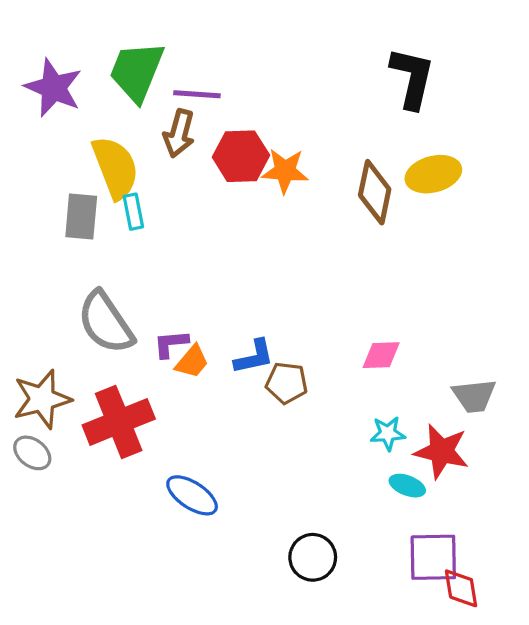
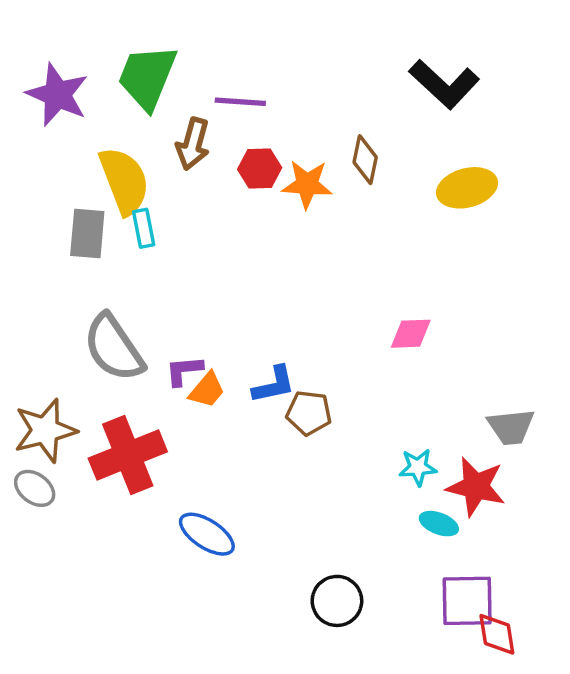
black L-shape: (412, 78) -> (444, 84), turned 120
purple line: (197, 94) -> (240, 102), moved
red hexagon: (241, 156) -> (260, 168), size x0.7
brown diamond: (375, 192) -> (365, 160), moved, size x0.7
pink diamond: (381, 355) -> (411, 334), moved

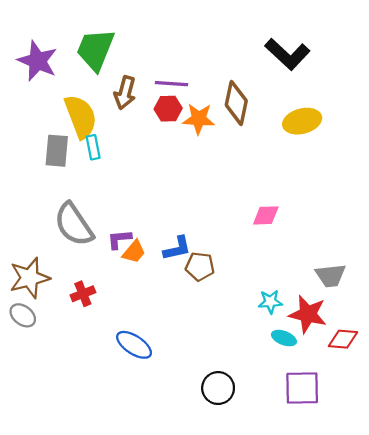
purple line: (240, 102) -> (172, 84), moved
brown diamond: (365, 160) -> (236, 103), size x1.4
red cross: (128, 455) -> (83, 294), size x0.5
red diamond: (497, 634) -> (343, 339), moved, turned -76

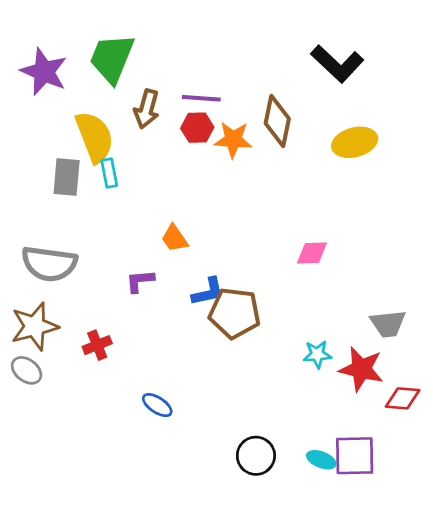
gray semicircle: (74, 224) -> (49, 264), moved, turned -48
orange trapezoid: (134, 252) -> (175, 238), moved, turned 105
brown pentagon: (200, 266) -> (235, 313), size x1.5
cyan ellipse: (284, 338) -> (321, 460), moved
blue ellipse: (134, 345) -> (157, 405), size x0.7

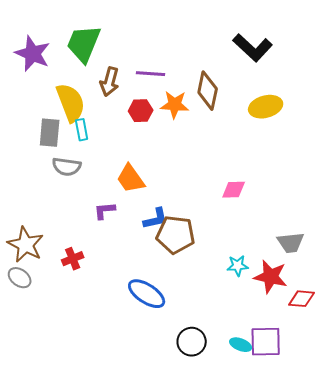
red hexagon: (197, 128) -> (141, 111), moved
orange trapezoid: (175, 238) -> (131, 179), size x1.4
gray semicircle: (49, 264) -> (67, 167), moved, size x0.7
brown star: (35, 326) -> (26, 245), turned -30
blue ellipse: (157, 405) -> (147, 294), moved, size x1.6

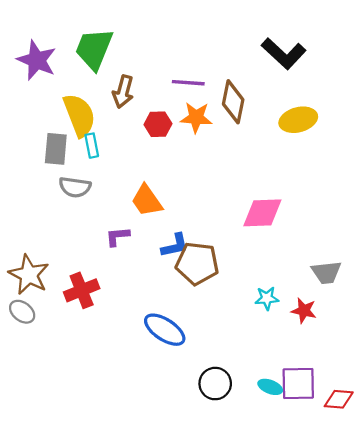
purple line: (151, 74) -> (188, 83), moved
pink diamond: (234, 190) -> (262, 213), size x1.5
red cross: (73, 259) -> (82, 290), size x1.4
red star: (271, 277) -> (304, 311), size x0.7
red diamond: (302, 299) -> (339, 399), moved

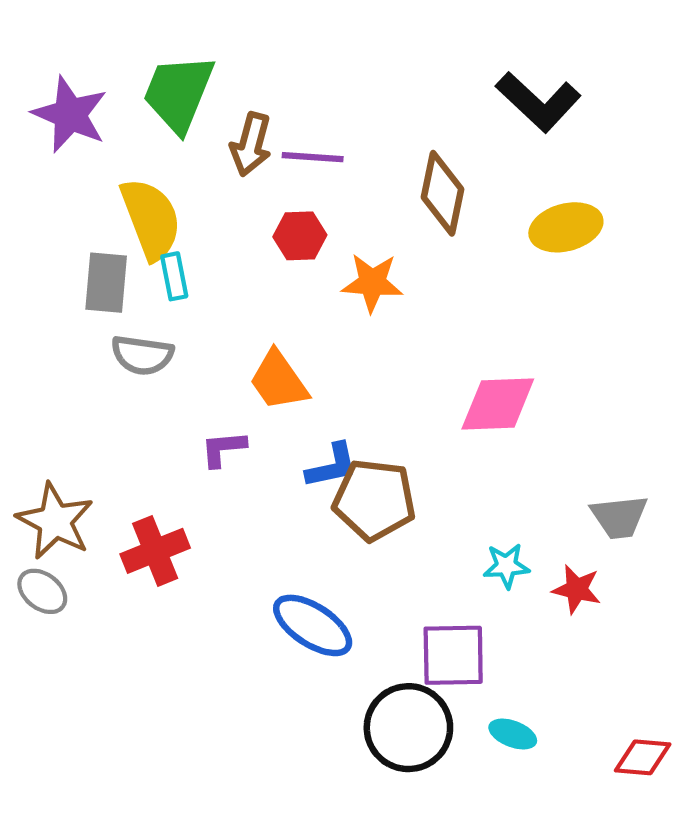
purple line: (188, 83) -> (313, 157), moved
brown arrow: (123, 92) -> (251, 144), moved
orange star: (196, 117) -> (372, 283), moved
black circle: (215, 384) -> (408, 728), size x1.4
purple square: (298, 384) -> (453, 655), moved

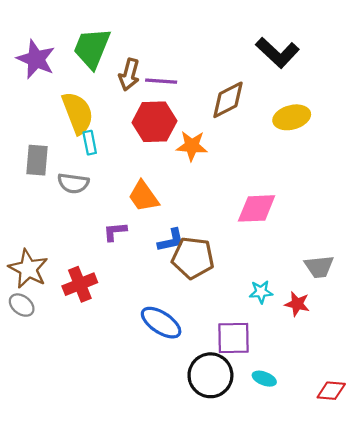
brown diamond: (442, 193) -> (228, 100), turned 51
red hexagon: (300, 236) -> (154, 122), size x1.6
gray rectangle: (106, 283) -> (37, 160), moved

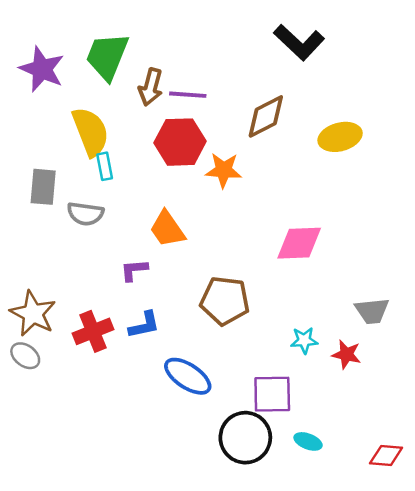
black L-shape: (277, 53) -> (299, 42), moved
blue L-shape: (171, 240) -> (144, 325), moved

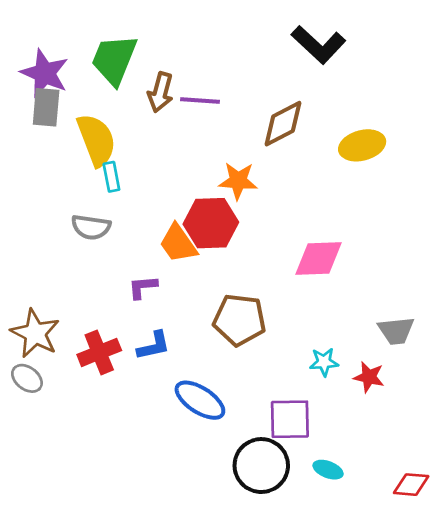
red hexagon: (180, 142) -> (211, 223), moved
gray rectangle: (43, 187) -> (46, 107), moved

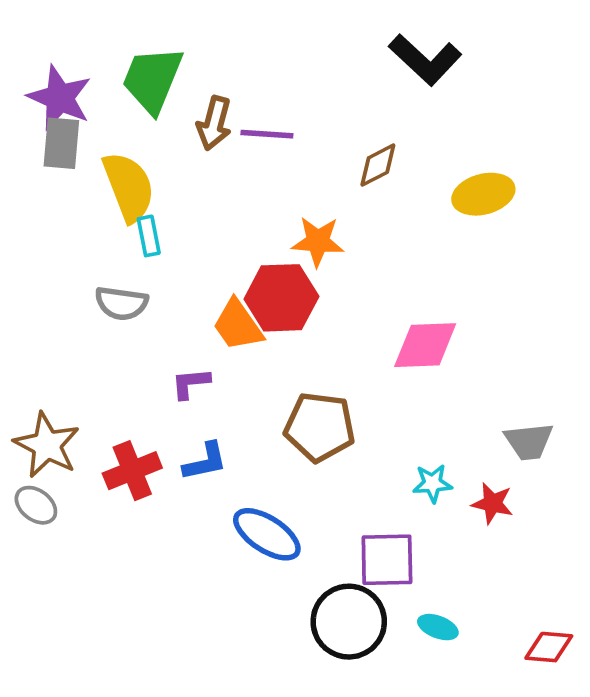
brown diamond: (283, 124) -> (378, 165), size x0.7

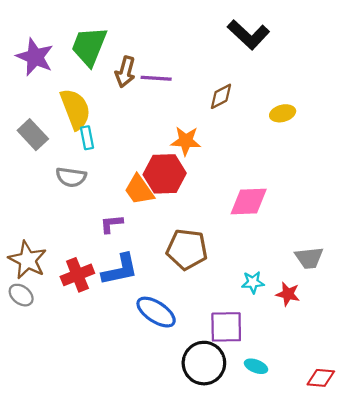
gray rectangle: (61, 143) -> (33, 135), moved, turned -48
yellow ellipse: (483, 194) -> (283, 113), size x0.7
blue L-shape: (205, 462) -> (120, 270), size x1.4

